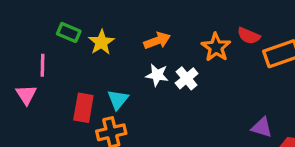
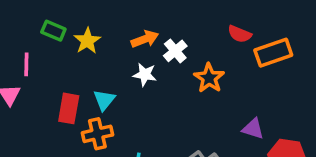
orange star: (216, 47) -> (209, 78), moved
white cross: (187, 78) -> (175, 51), moved

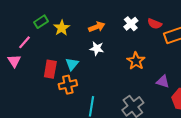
green rectangle: (53, 31) -> (41, 22), turned -56
white cross: (175, 51) -> (131, 24), moved
pink line: (26, 64) -> (24, 42), turned 40
orange star: (209, 78) -> (136, 61), moved

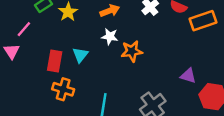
orange star: (136, 61) -> (132, 51), moved, turned 30
orange cross: (68, 85) -> (63, 89), moved, turned 30

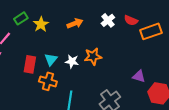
white star: (110, 36) -> (72, 61), moved
orange cross: (63, 89) -> (48, 81), moved

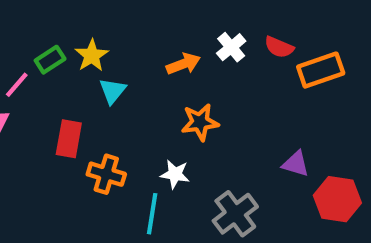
green rectangle: (21, 18) -> (50, 60), moved
orange arrow: (75, 23) -> (183, 64), moved
cyan triangle: (51, 59) -> (113, 91), moved
white star: (72, 61) -> (175, 174), moved

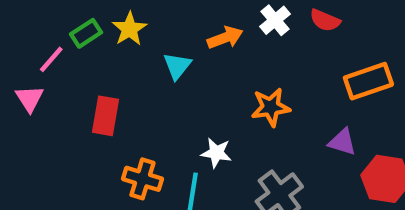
orange rectangle: (321, 70) -> (368, 81), moved
cyan triangle: (113, 91) -> (177, 66), moved
orange star: (200, 122) -> (271, 107), moved
orange cross: (106, 174) -> (142, 179), moved

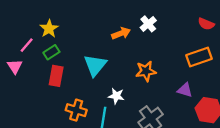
red semicircle: (325, 20) -> (206, 24), moved
yellow star: (129, 29) -> (49, 29), moved
green rectangle: (86, 33) -> (51, 52), moved
cyan triangle: (177, 66) -> (95, 65), moved, size x1.5

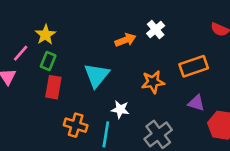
green rectangle: (51, 52) -> (48, 61), turned -35
orange rectangle: (199, 57) -> (194, 66), moved

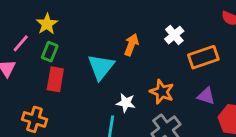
white cross: (156, 30) -> (174, 35), moved
orange arrow: (125, 40) -> (131, 45), moved, turned -48
orange star: (153, 82) -> (162, 92), moved, turned 30
orange cross: (76, 125) -> (34, 119), moved

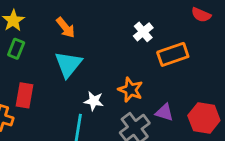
orange arrow: (131, 45) -> (66, 28), moved, turned 120
red rectangle: (55, 79) -> (25, 95), moved
purple triangle: (206, 96) -> (164, 112), moved

